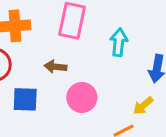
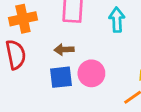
blue square: (25, 99) -> (61, 77), moved

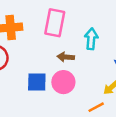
brown arrow: (64, 50) -> (66, 57), moved

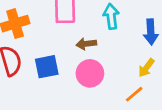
blue square: (37, 82) -> (47, 67), moved

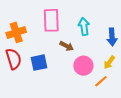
brown arrow: (86, 44) -> (67, 46), turned -144
pink circle: (90, 73) -> (83, 66), moved

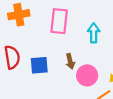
orange cross: (16, 32) -> (19, 15), moved
brown arrow: (67, 46) -> (70, 61), moved, turned 40

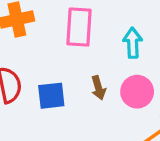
pink circle: (87, 75) -> (137, 92), moved

